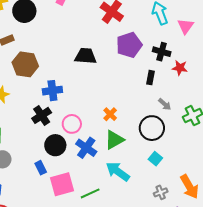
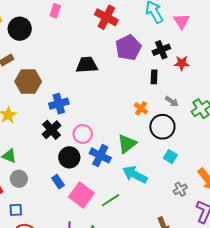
black cross: (162, 52) -> (161, 50), turned -30
orange cross: (110, 114) -> (141, 108), moved
pink square: (62, 184) -> (81, 195), turned -30

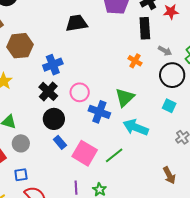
black rectangle: (154, 77) -> (145, 28), size x1.5
black circle: (162, 127) -> (172, 75), moved
black circle: (69, 157) -> (54, 119), moved

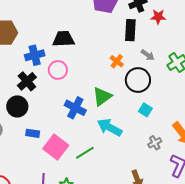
black trapezoid: (77, 23) -> (63, 39), moved
black circle: (172, 75) -> (138, 80), moved
pink circle: (80, 92) -> (58, 70), moved
black circle: (54, 119) -> (17, 106), moved
blue rectangle: (60, 142) -> (33, 133), turned -48

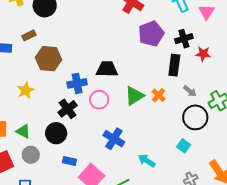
black circle: (138, 80) -> (195, 117), moved
green triangle: (102, 96) -> (134, 96), moved
cyan arrow: (110, 127) -> (147, 161), size x0.7

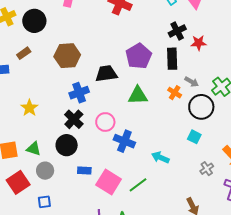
purple pentagon: (151, 34) -> (139, 56), moved
brown hexagon: (49, 59) -> (67, 56), moved
orange cross: (159, 95) -> (175, 93), moved
green triangle: (134, 96) -> (138, 95), turned 40
pink circle: (99, 100) -> (105, 122), moved

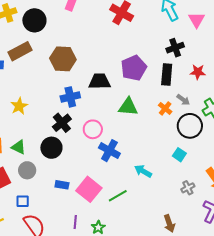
red star: (199, 43) -> (198, 72), moved
brown rectangle: (24, 53) -> (20, 51), size x1.6
blue rectangle: (84, 170) -> (62, 185), moved

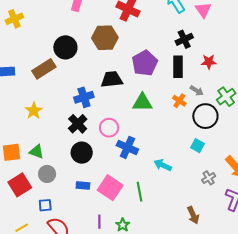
black circle: (34, 20) -> (65, 47), moved
brown rectangle: (20, 51) -> (44, 69), moved
brown hexagon: (63, 59) -> (105, 38), moved
black circle: (51, 148) -> (82, 153), moved
green line: (118, 196) -> (139, 192), turned -66

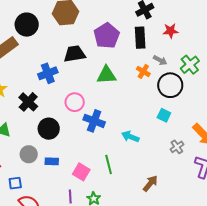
black cross: (78, 124) -> (28, 102), moved
gray circle: (47, 174) -> (29, 154), moved
pink square: (110, 188) -> (81, 172), moved, size x0.7
brown arrow: (193, 215) -> (150, 183), moved, turned -114

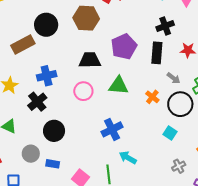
orange cross: (143, 71) -> (152, 97), moved
blue cross: (48, 73) -> (47, 76), moved
pink circle: (75, 102) -> (83, 91), moved
blue cross: (94, 121) -> (112, 129), moved, turned 35
cyan arrow: (130, 137) -> (128, 158), moved

